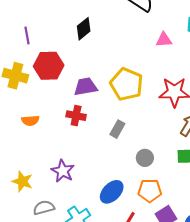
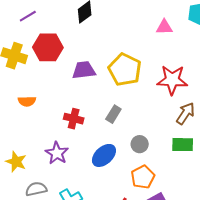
purple line: (27, 35) -> (28, 16), turned 66
red cross: (76, 116) -> (74, 119), moved
orange pentagon: (150, 191) -> (143, 177), turned -30
blue ellipse: (112, 192) -> (104, 155), moved

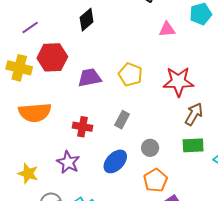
yellow pentagon: (125, 70) -> (130, 74), size x0.7
orange semicircle: (27, 101) -> (35, 112), size x1.8

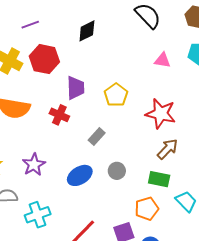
purple trapezoid: (90, 78) -> (76, 88), turned 85
red cross: (83, 127) -> (59, 115), moved
orange pentagon: (155, 180) -> (147, 209), moved

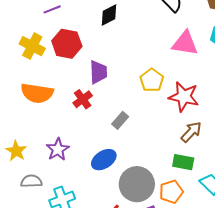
pink triangle: (162, 60) -> (185, 43), size x1.6
yellow pentagon: (116, 95) -> (152, 80), moved
red cross: (59, 115) -> (83, 99), turned 30
gray circle: (117, 171) -> (137, 184), moved, size x2.0

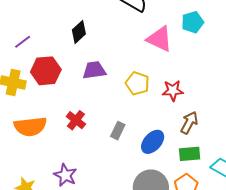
pink triangle: (185, 43) -> (160, 39), turned 32
purple trapezoid: (98, 72) -> (94, 70), moved, turned -80
red star: (184, 97) -> (173, 91), size x0.7
blue ellipse: (104, 160) -> (153, 142), moved

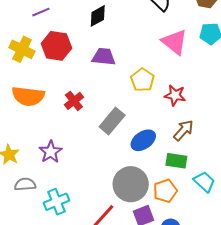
gray rectangle: (118, 131) -> (112, 121), size x1.5

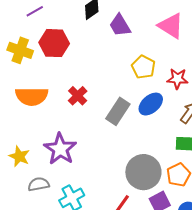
purple trapezoid: (104, 57) -> (120, 25), moved, turned -120
blue ellipse: (143, 140) -> (151, 104), moved
purple star: (51, 152) -> (60, 149), size x1.4

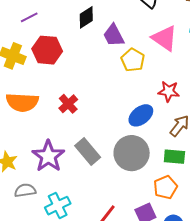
yellow pentagon: (143, 67) -> (133, 60), moved
gray rectangle: (118, 111) -> (88, 152), moved, turned -76
gray circle: (143, 172) -> (132, 153), moved

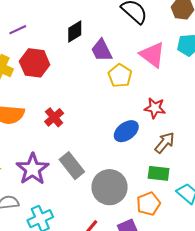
gray circle: (132, 153) -> (110, 187), moved

